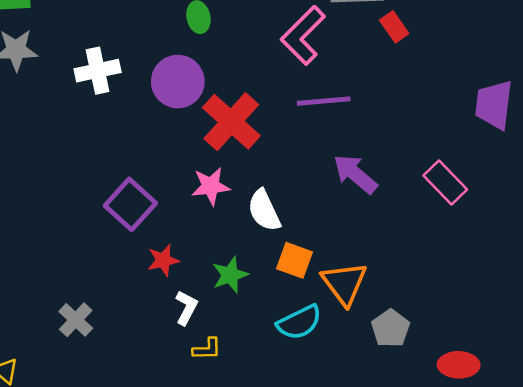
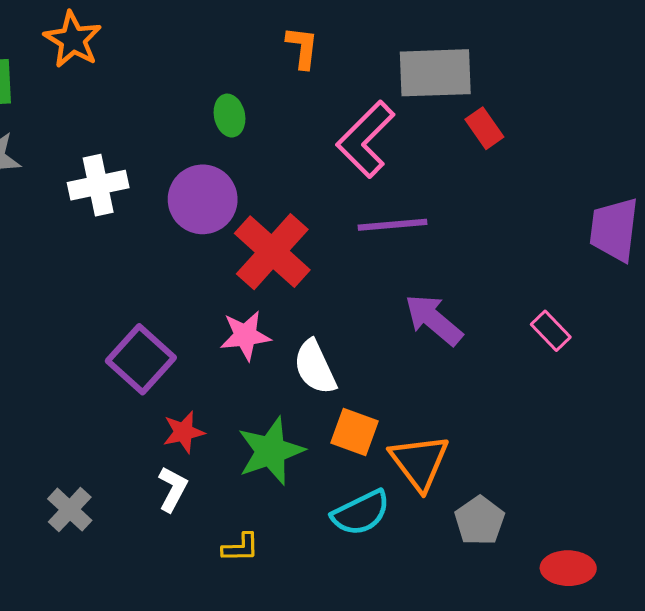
pink rectangle: (445, 182) -> (551, 331), size x0.7
green star: (230, 275) -> (271, 451), size x1.4
white L-shape: (186, 308) -> (173, 489), moved

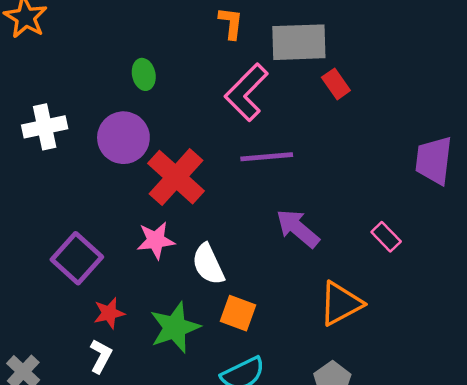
orange L-shape: (302, 47) -> (231, 23), moved
orange triangle: (419, 462) -> (341, 304), moved, turned 39

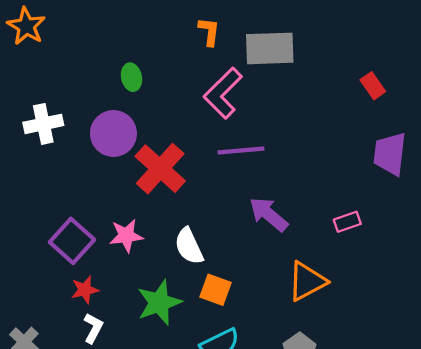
red rectangle: (336, 84) -> (373, 86), moved
pink rectangle: (386, 237) -> (347, 222), turned -65
pink star: (156, 240) -> (126, 236), moved
red star: (109, 313) -> (85, 290), moved

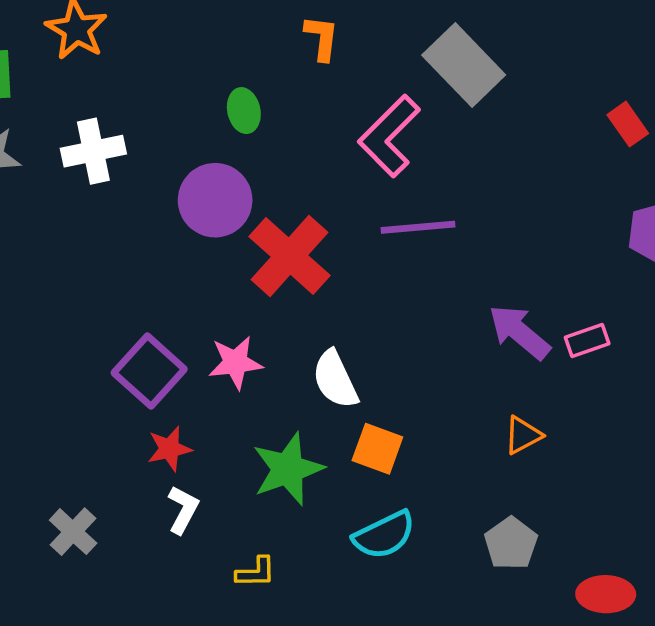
orange L-shape: (209, 31) -> (322, 38), moved
gray rectangle: (270, 48) -> (464, 65), turned 48
white cross: (43, 124) -> (93, 151), moved
purple arrow: (269, 214) -> (519, 332), moved
orange triangle: (307, 281) -> (523, 435), size x0.6

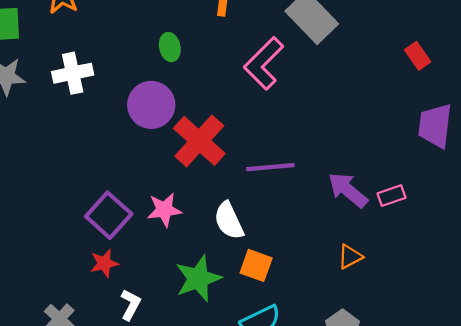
purple line: (418, 227) -> (270, 167), moved
red star: (169, 449) -> (104, 263), moved

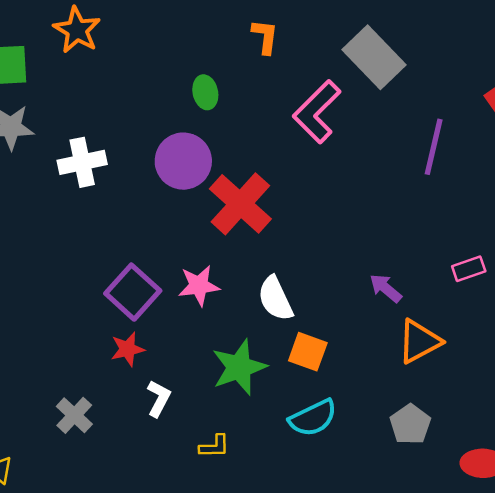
white cross: (73, 73) -> (82, 162), moved
purple line: (270, 167) -> (434, 147), moved, turned -72
purple arrow: (348, 190) -> (386, 288), moved, size x0.7
orange triangle: (350, 257) -> (419, 341), size x1.5

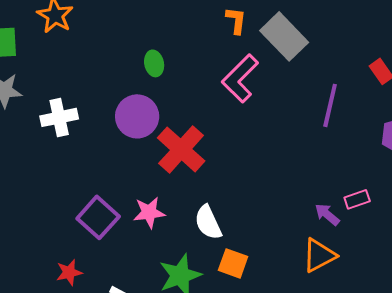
orange L-shape: (265, 37) -> (236, 20), moved
purple arrow: (386, 288) -> (327, 214), moved
red star: (128, 349) -> (69, 272), moved

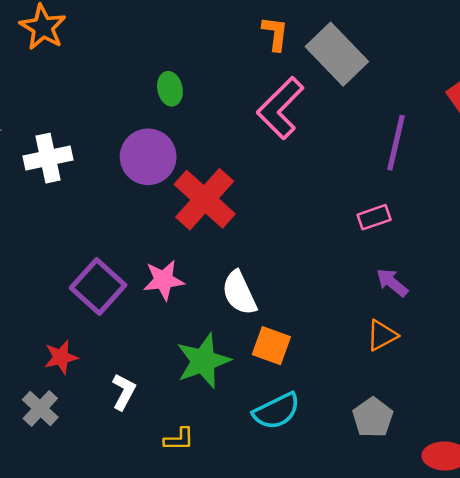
pink rectangle: (357, 199) -> (374, 217), moved
orange triangle: (319, 255) -> (382, 335), size x0.7

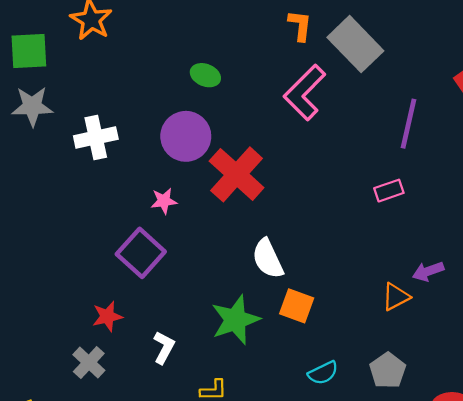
green ellipse: (170, 89) -> (205, 75), turned -56
pink star: (164, 280) -> (164, 201), moved, size x0.7
purple arrow: (392, 283) -> (428, 271), moved, turned -60
cyan semicircle: (277, 411) -> (323, 373), moved, size x0.7

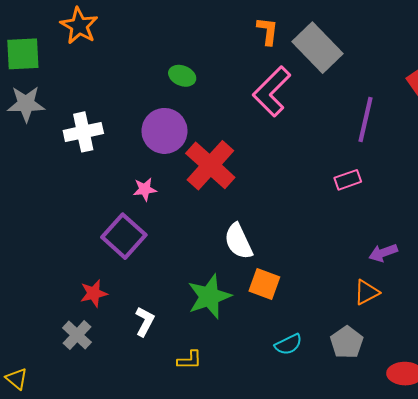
orange triangle: (396, 297) -> (366, 292), moved

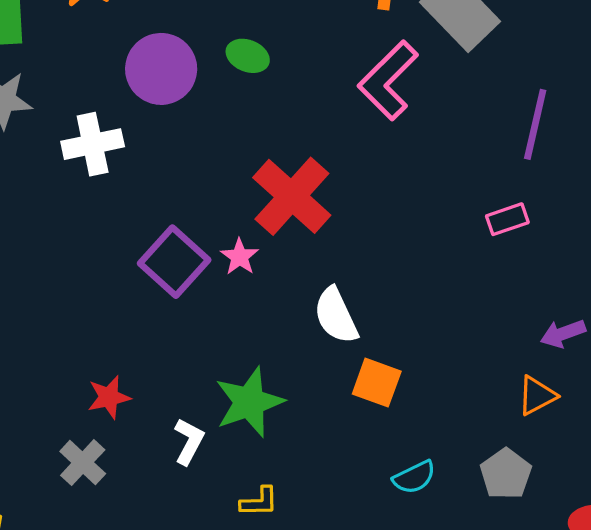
purple circle: (164, 131) -> (161, 69), moved
pink star: (145, 189) -> (240, 257), moved, turned -30
purple square: (124, 236) -> (174, 262), moved
green star: (209, 296) -> (249, 402), moved

